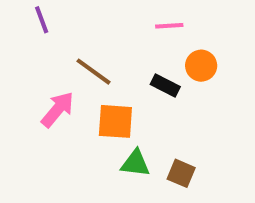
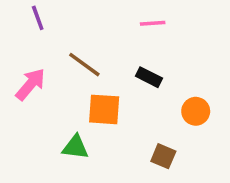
orange circle: (201, 66) -> (196, 111), moved
pink arrow: (58, 109) -> (30, 84), moved
green triangle: (135, 163) -> (75, 147), moved

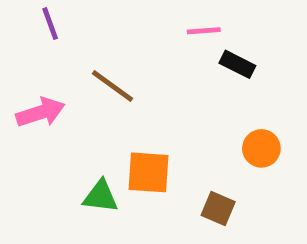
black rectangle: (149, 77) -> (237, 64), moved
pink arrow: (30, 84) -> (40, 112), turned 32
orange square: (104, 109) -> (149, 172), moved

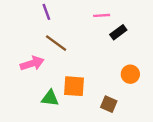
purple line: (50, 24) -> (46, 12), moved
black rectangle: (237, 64) -> (118, 32), turned -63
pink arrow: (40, 112) -> (32, 63), moved

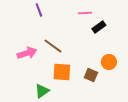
brown line: (56, 43) -> (53, 46), moved
green triangle: (50, 98) -> (42, 91), moved, turned -42
brown square: (109, 104) -> (91, 75), moved

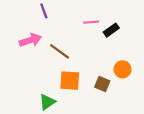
pink line: (85, 13) -> (91, 22), moved
pink arrow: (27, 53) -> (30, 40), moved

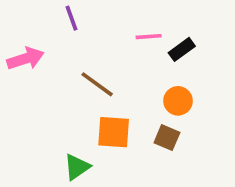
pink arrow: (30, 40) -> (26, 59), moved
orange circle: (122, 69) -> (178, 101), moved

